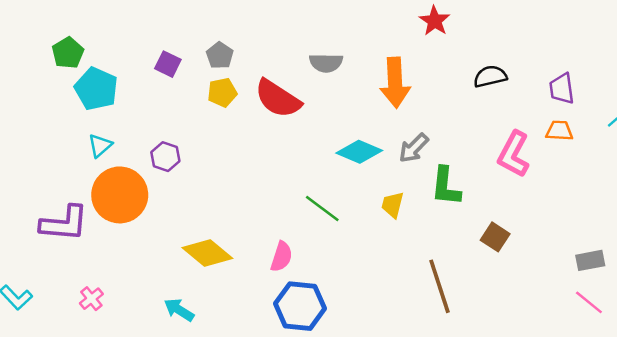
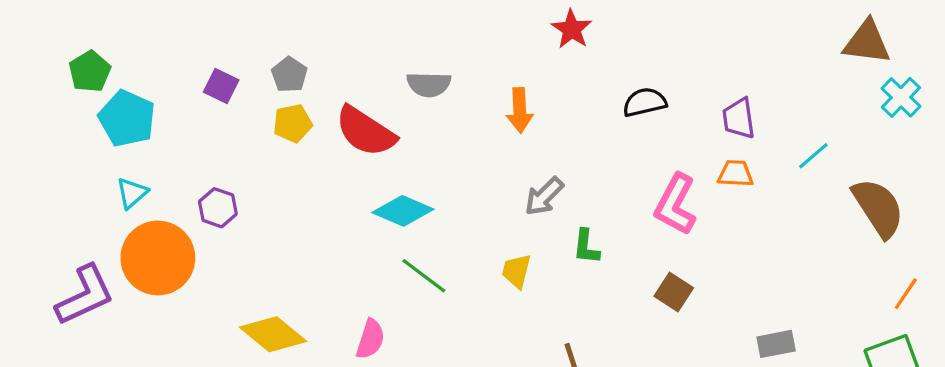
orange arrow: (395, 83) -> (520, 110), size x0.7
cyan diamond: (359, 152) -> (403, 211), moved
green L-shape: (446, 186) -> (586, 247), size x0.7
purple L-shape: (64, 223) -> (85, 295), turned -30
brown square: (495, 237) -> (674, 292), moved

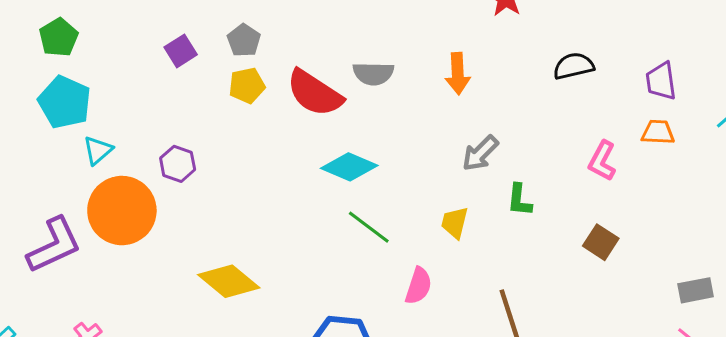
gray semicircle: (429, 84) -> (373, 74), moved
purple square: (221, 86) -> (181, 51), turned 32
cyan pentagon: (127, 118) -> (65, 102), moved
pink L-shape: (675, 204) -> (602, 161), size x0.7
pink semicircle: (370, 339) -> (419, 286), moved

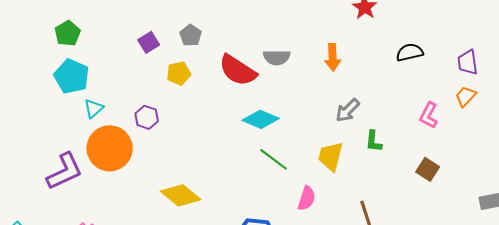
yellow pentagon: (247, 86) -> (179, 73), moved
orange trapezoid: (658, 132) -> (466, 96), turned -50
yellow trapezoid: (455, 223) -> (331, 156), size x1.4

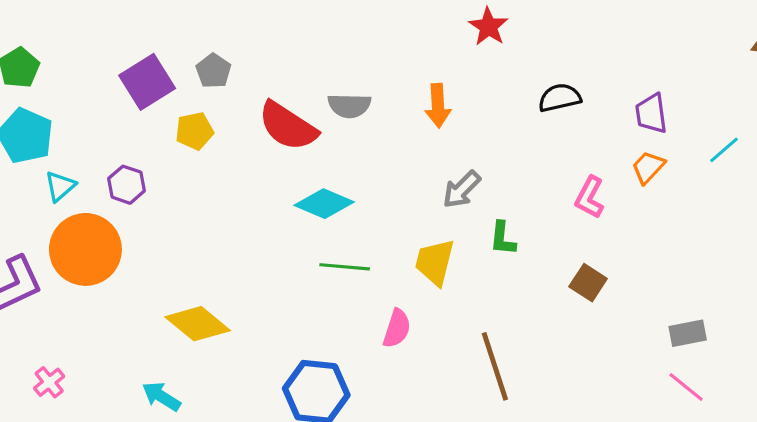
purple square: (149, 42) -> (147, 82), size x1.6
purple hexagon: (147, 117) -> (127, 185), moved
green line: (274, 159) -> (345, 267), turned -32

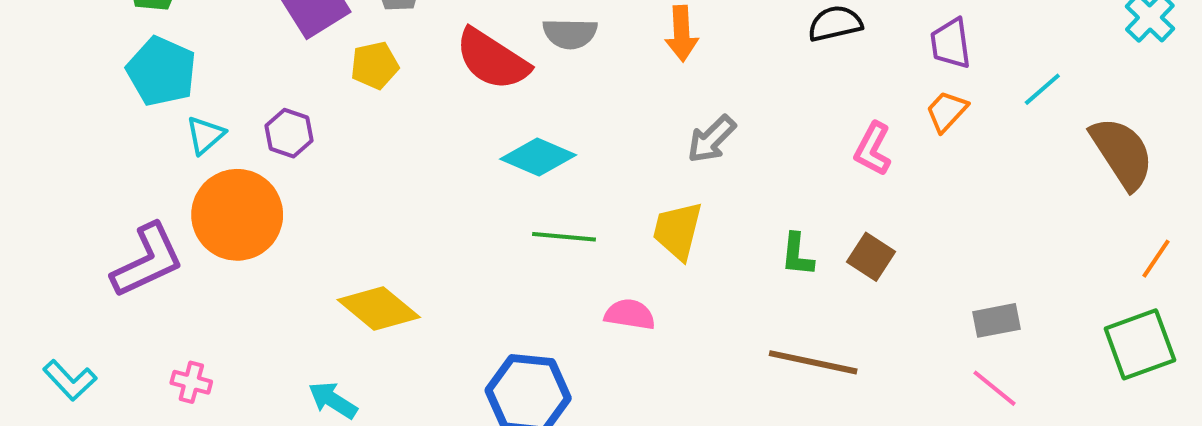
green L-shape: (503, 238) -> (797, 255), moved
pink semicircle: (397, 328) -> (630, 314), turned -99
brown line: (495, 366) -> (813, 362), moved, turned -60
pink cross: (49, 382) -> (191, 382), turned -36

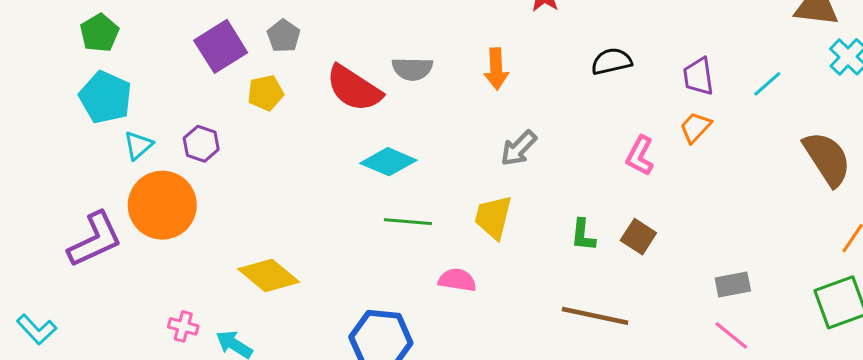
cyan line: (1042, 89) -> (767, 84), moved
pink cross: (191, 382) -> (183, 326), moved

